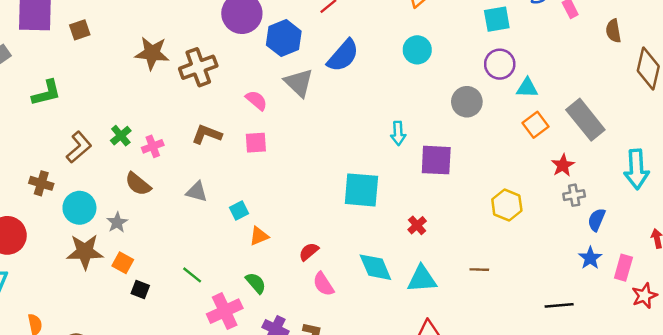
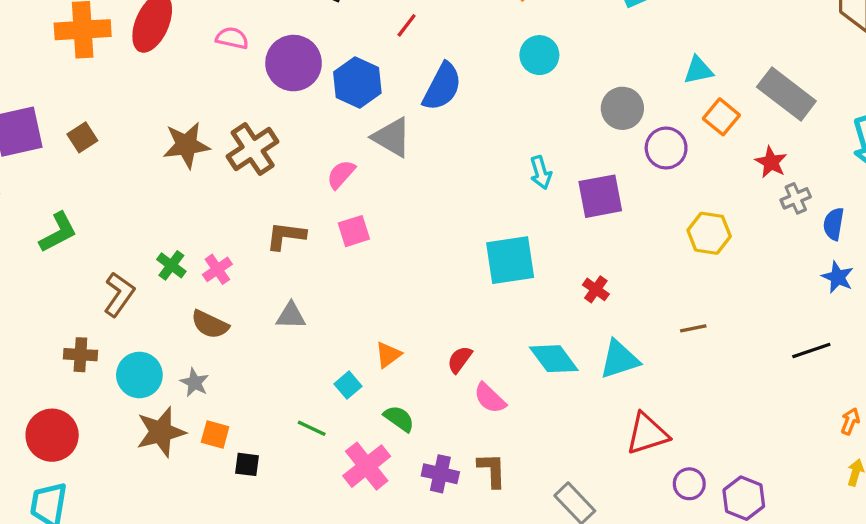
purple circle: (500, 64) -> (666, 148), moved
pink semicircle: (256, 100) -> (341, 174), turned -75
cyan square: (239, 210) -> (348, 385), moved

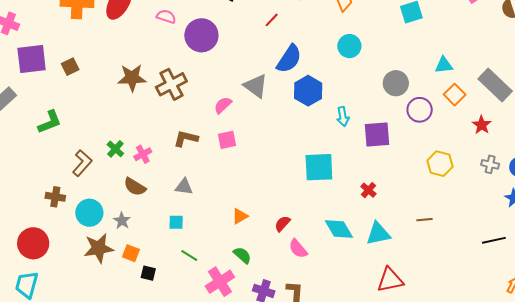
blue hexagon: (357, 83) -> (308, 91), moved
gray cross: (796, 198) -> (490, 164), moved, turned 30
cyan square: (348, 385) -> (176, 222), moved, turned 35

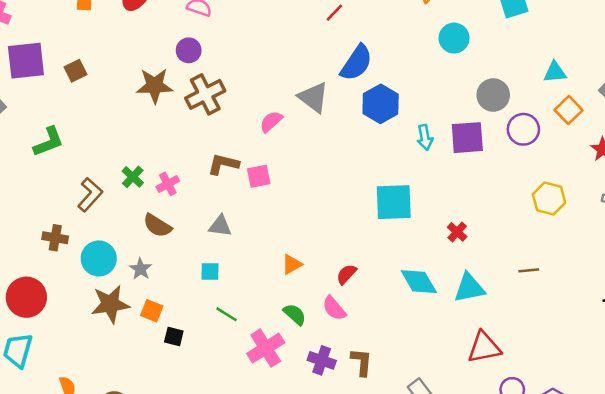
purple circle: (201, 35) -> (189, 50), moved, size x0.6
cyan circle: (349, 46) -> (454, 38), moved
purple square: (377, 134) -> (467, 138), moved
pink square: (227, 140) -> (259, 176), moved
pink semicircle: (298, 249) -> (334, 308), moved

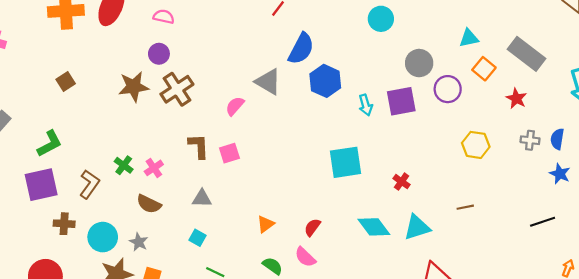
purple square: (26, 61) -> (41, 185), moved
brown L-shape: (223, 164) -> (199, 146), turned 80
cyan square: (210, 272) -> (197, 238), turned 35

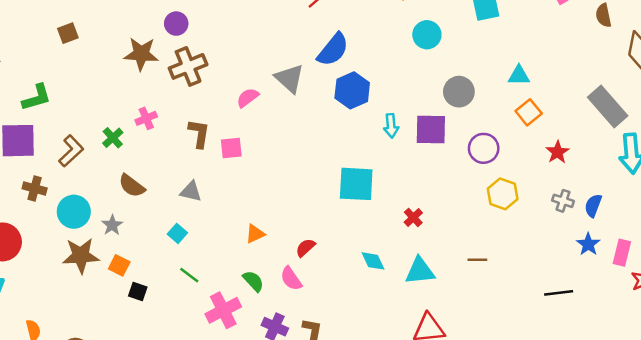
gray rectangle: (527, 54) -> (608, 107), moved
purple circle: (448, 89) -> (484, 148), moved
pink cross: (154, 168) -> (146, 118), moved
cyan diamond: (374, 227) -> (373, 261), size x0.7

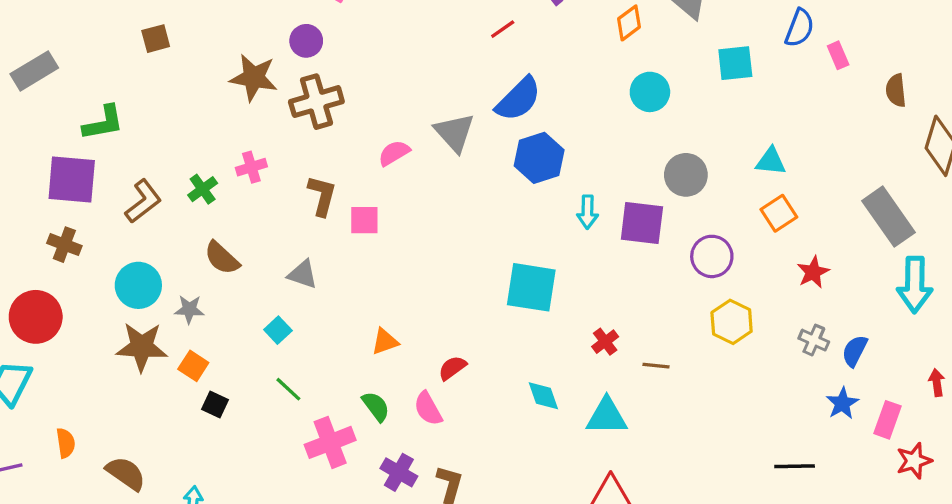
brown cross: (35, 188) -> (64, 245), moved
gray star: (112, 225) -> (189, 309), turned 30
brown line: (477, 260) -> (656, 366), moved

